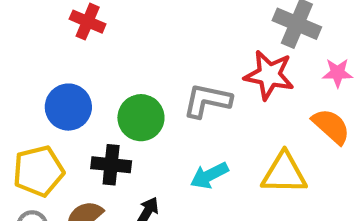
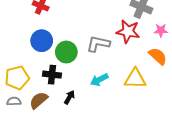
blue circle: (68, 107) -> (42, 41), moved

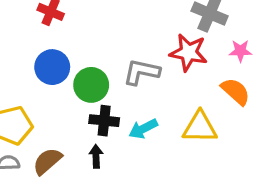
black cross: (52, 75) -> (104, 121), moved
black arrow: (69, 97) -> (96, 156), turned -32

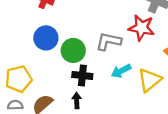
yellow triangle: (200, 127) -> (149, 80), turned -40
cyan arrow: (143, 129) -> (121, 71), moved

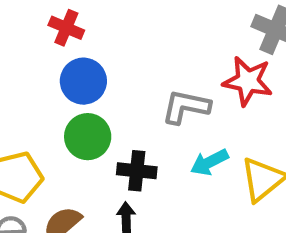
blue circle: (46, 38) -> (83, 81), moved
green circle: (73, 50) -> (88, 137), moved

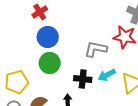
red cross: (66, 28) -> (40, 12), turned 35
black cross: (137, 171) -> (83, 79), moved

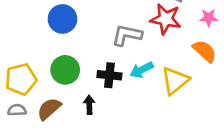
green circle: (50, 63) -> (65, 70), moved

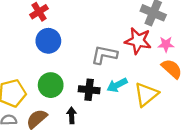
pink star: (209, 18) -> (166, 44), moved

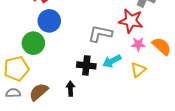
pink star: (166, 44) -> (138, 44), moved
green circle: (51, 85) -> (33, 43), moved
yellow triangle: (146, 94) -> (138, 70), size x0.7

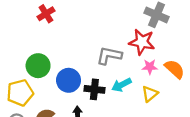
blue circle: (49, 21) -> (69, 80), moved

